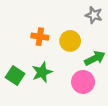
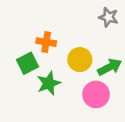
yellow circle: (70, 41) -> (80, 60), moved
green square: (15, 75) -> (27, 63), moved, turned 30

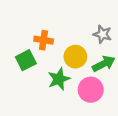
gray star: (108, 17) -> (103, 34), moved
green star: (49, 83) -> (59, 79), moved

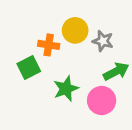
gray star: (103, 34) -> (103, 41), moved
yellow circle: (75, 57) -> (75, 30), moved

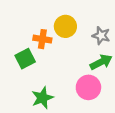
gray star: (103, 41) -> (101, 36), moved
green star: (66, 89) -> (42, 98), moved

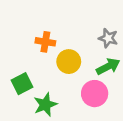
yellow circle: (65, 26) -> (69, 62), moved
green square: (25, 59) -> (22, 84), moved

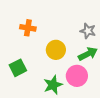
orange cross: (45, 42) -> (28, 28), moved
green star: (45, 105) -> (53, 85), moved

